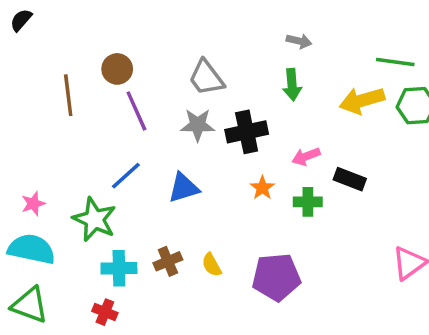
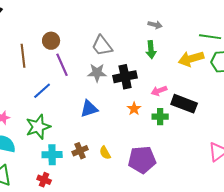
blue line: (126, 176) -> (42, 91), moved
black rectangle: (350, 179) -> (184, 104), size x1.4
green star: (94, 219) -> (38, 127), turned 30

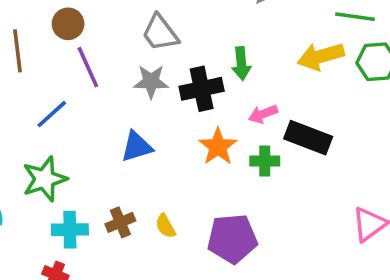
green arrow: (151, 50) -> (241, 64), moved
orange star: (134, 109) -> (218, 147), size x1.5

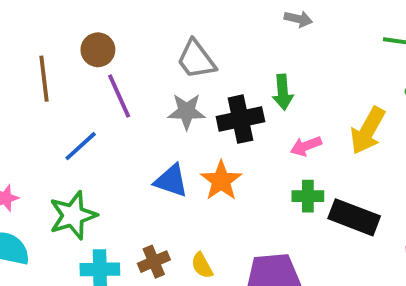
yellow arrow: (321, 56) -> (368, 131), moved, turned -45
black rectangle: (308, 138) -> (354, 217), moved
blue triangle: (137, 147) -> (171, 181), turned 36
orange star: (218, 147) -> (221, 181), moved

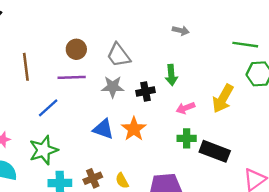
brown circle: (98, 50) -> (76, 49), moved
purple line: (119, 96) -> (72, 77), turned -68
black cross: (240, 119) -> (146, 91), size x0.7

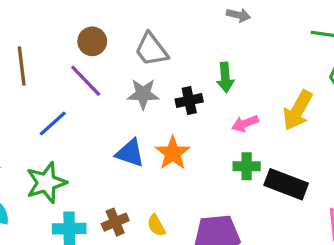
purple line: (72, 77) -> (86, 81), turned 48

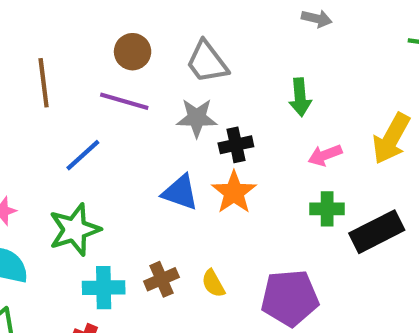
purple line: (86, 81) -> (124, 101), turned -30
black cross: (189, 100) -> (236, 145), moved
black rectangle: (286, 184) -> (377, 232), turned -48

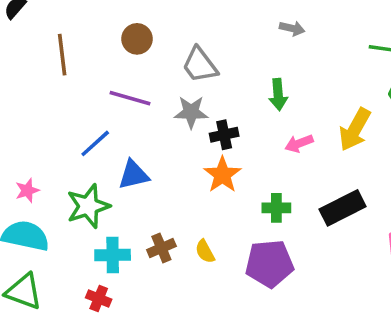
brown circle: (133, 52) -> (137, 39), moved
brown line: (44, 83) -> (62, 55), moved
blue triangle: (180, 192) -> (134, 175), moved, turned -32
green cross: (327, 209) -> (276, 208), moved

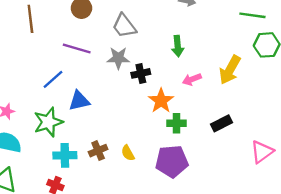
orange star: (222, 175) -> (161, 101), moved
black rectangle: (343, 208) -> (222, 123), size x0.7

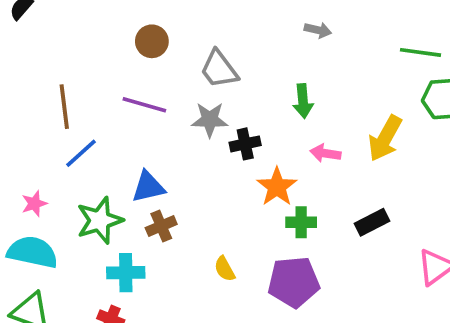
brown line: (30, 19) -> (64, 107), moved
blue line: (53, 79) -> (81, 153), moved
pink arrow: (192, 79) -> (325, 153), turned 30
brown cross: (98, 151) -> (161, 226), moved

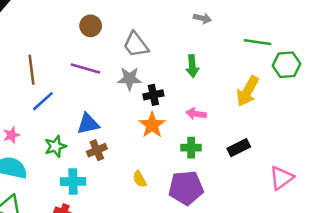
green line: (421, 52) -> (258, 42), moved
pink arrow: (325, 153) -> (196, 114), moved
orange star: (277, 187) -> (152, 125), moved
green star: (100, 220) -> (55, 146), size x0.7

